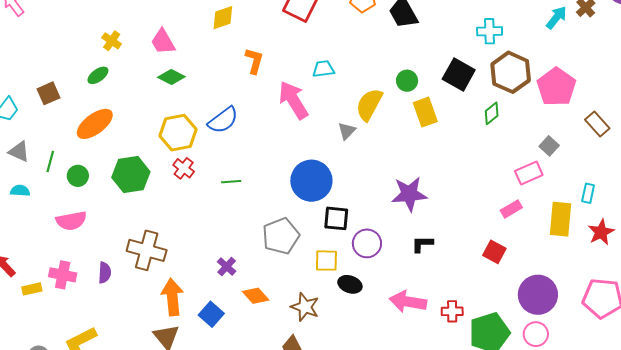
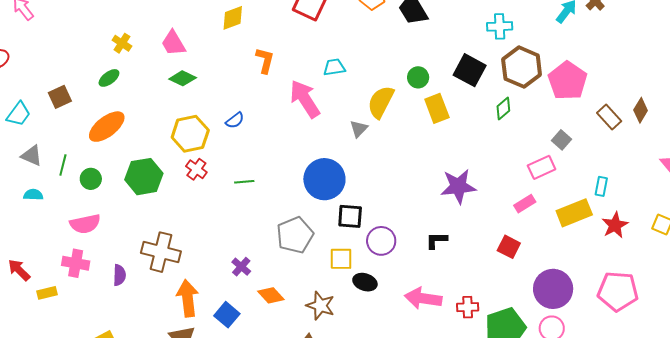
blue semicircle: (223, 120) -> (235, 120), size x0.6
purple star: (409, 194) -> (458, 186), moved
yellow rectangle: (561, 219) -> (574, 213), turned 64
pink cross: (63, 275) -> (76, 263), moved

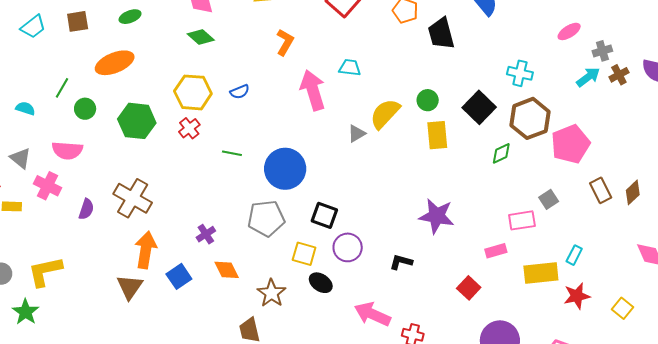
gray triangle: (32, 156) -> (21, 158), moved
blue circle: (324, 179) -> (285, 169), moved

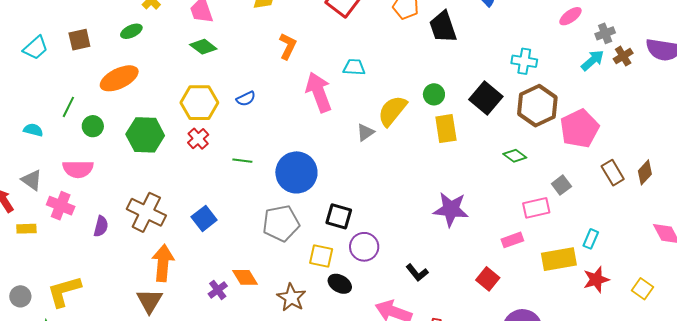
green diamond: (501, 153) -> (515, 156), moved, turned 65
purple cross: (206, 234) -> (218, 290), moved
black L-shape: (401, 262) -> (417, 273), moved, turned -140
blue square: (179, 276) -> (204, 218), moved

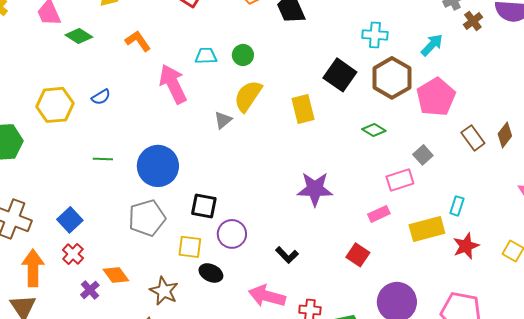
orange L-shape: (288, 46) -> (138, 41), turned -56
green diamond: (203, 47) -> (79, 36), moved
cyan arrow: (593, 60) -> (432, 45), moved
green circle: (434, 94) -> (243, 55), moved
red cross: (198, 139) -> (73, 254), moved

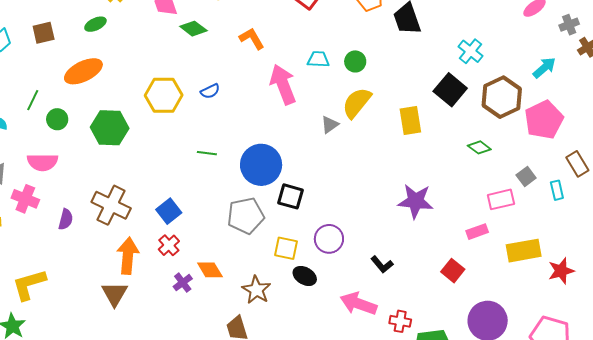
cyan cross: (375, 35) -> (471, 51), moved, turned 30
black square: (204, 206) -> (290, 196), moved
cyan rectangle: (457, 206) -> (557, 190), moved, turned -36

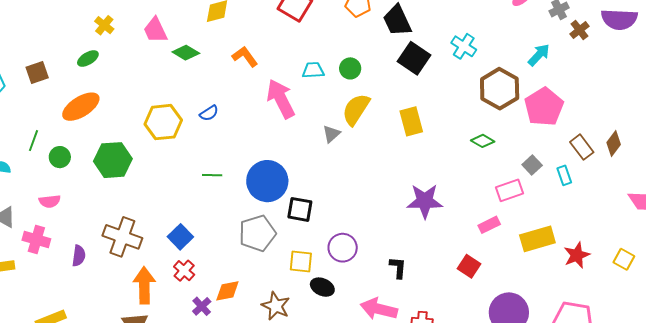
black square: (450, 90) -> (414, 58), moved
pink semicircle: (42, 162) -> (50, 201), size x0.7
black L-shape: (382, 265) -> (398, 268), turned -130
orange diamond: (210, 270) -> (227, 291), turned -64

